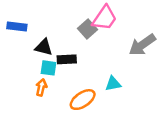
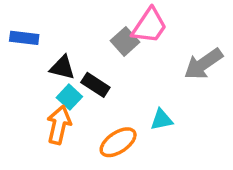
black rectangle: (67, 59) -> (95, 85), turned 36
cyan square: (49, 68) -> (69, 97), turned 35
orange arrow: (41, 87) -> (59, 125), size x1.5

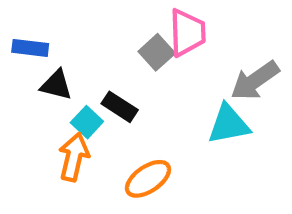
pink trapezoid: (149, 26) -> (187, 33), turned -36
black triangle: (62, 67) -> (56, 85), moved
cyan triangle: (162, 120) -> (229, 124), moved, size x1.5

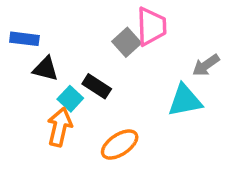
gray arrow: (255, 81) -> (206, 65), size x0.7

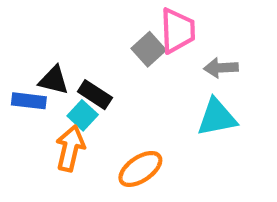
blue rectangle: (24, 39) -> (29, 101), moved
gray arrow: (206, 65) -> (221, 68), moved, turned 32
black rectangle: (97, 86) -> (95, 95), moved

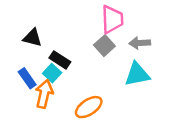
gray square: (149, 49) -> (104, 46), moved
black triangle: (54, 80) -> (32, 38), moved
blue rectangle: (29, 101) -> (27, 78), moved, turned 48

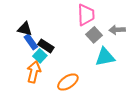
gray arrow: (140, 43) -> (117, 30), moved
gray square: (104, 46) -> (94, 35), moved
blue rectangle: (27, 78) -> (31, 42), moved

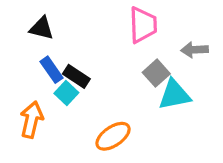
black triangle: (25, 29) -> (42, 28), moved
gray square: (94, 35) -> (156, 73), moved
orange arrow: (34, 72) -> (32, 120), moved

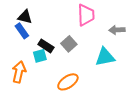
blue rectangle: (51, 70) -> (22, 31), moved
gray square: (156, 73) -> (69, 44), moved
cyan square: (66, 93) -> (40, 56), turned 32

